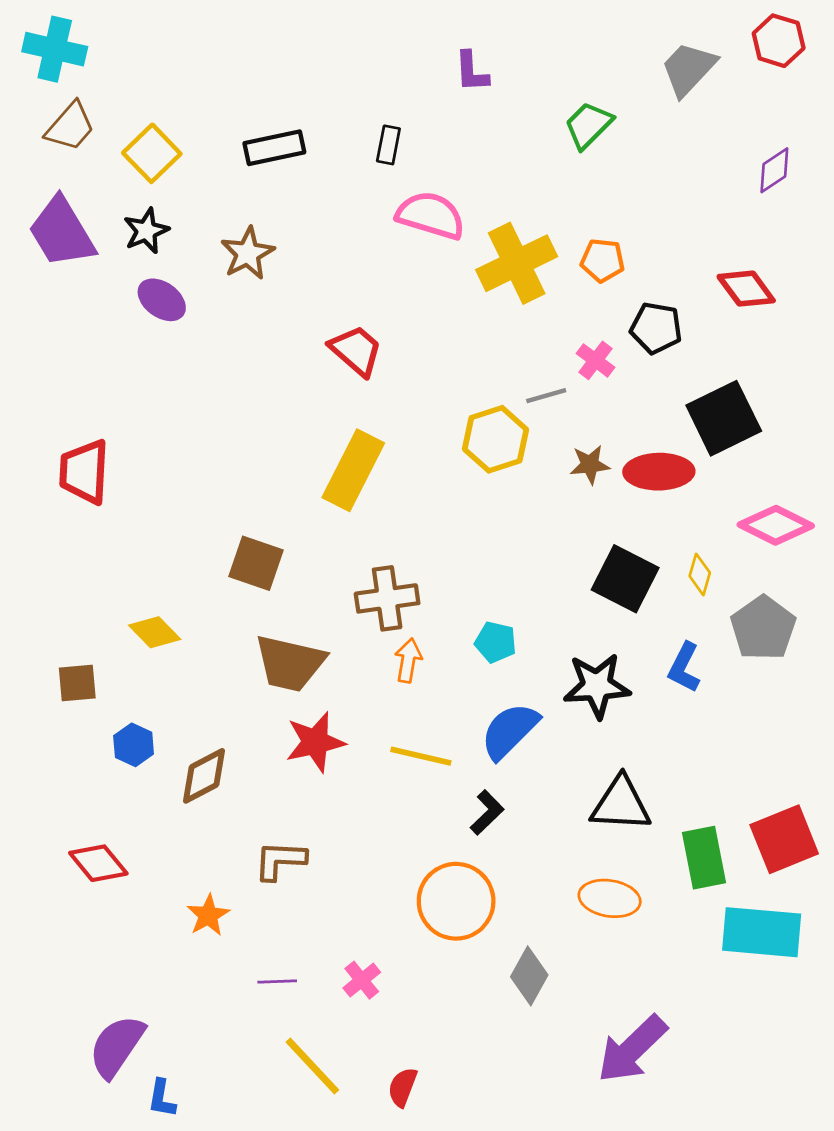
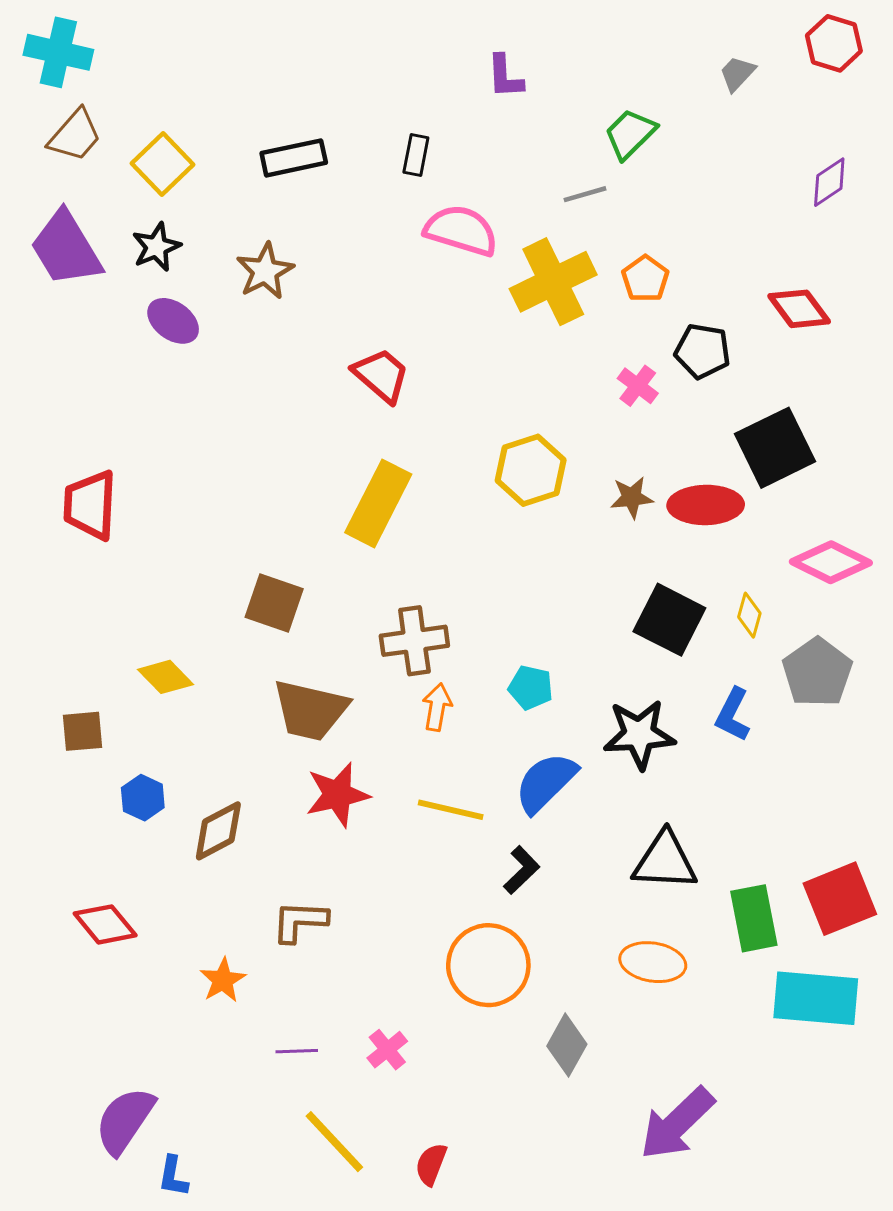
gray trapezoid: (688, 69) -> (737, 73), size x0.6
orange pentagon: (603, 260) -> (645, 279), turned 30
gray line: (546, 396) -> (585, 194), moved

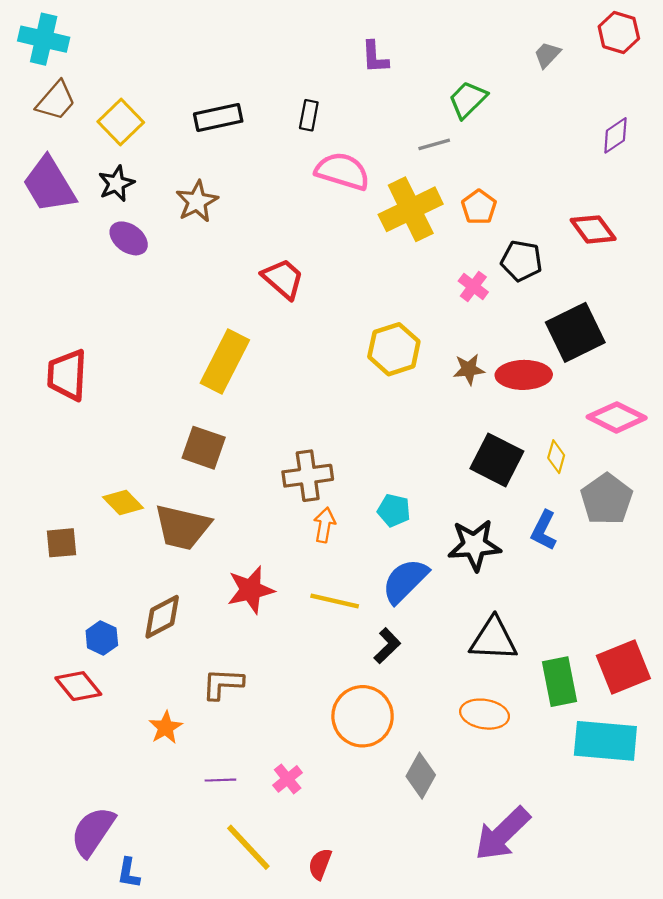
yellow rectangle: (378, 503) -> (225, 361), moved
brown trapezoid: (310, 710) -> (182, 527), moved
blue hexagon: (143, 798) -> (102, 638), moved

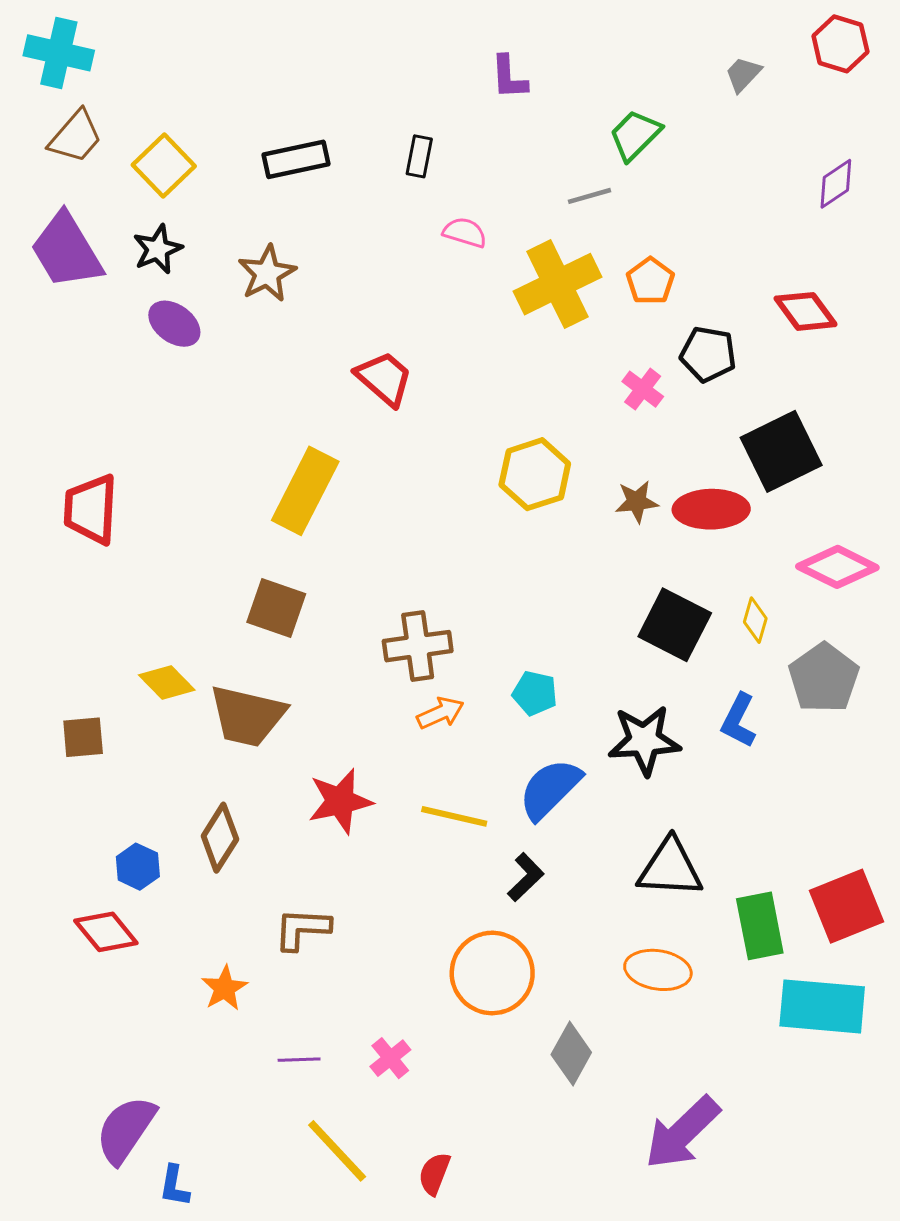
pink semicircle: (342, 171) -> (465, 232), size x0.6
orange arrow: (324, 525) -> (440, 713), turned 56
brown diamond: (162, 617) -> (220, 838), turned -30

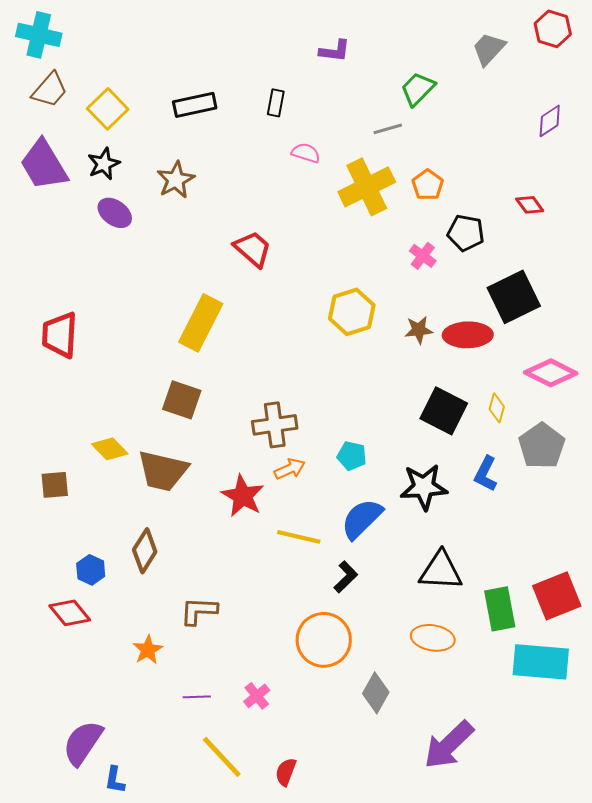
gray trapezoid: (743, 74) -> (489, 49), size x1.4
purple L-shape: (509, 77) -> (335, 51), turned -80
red diamond: (805, 311) -> (530, 205), size x0.7
red star: (340, 801) -> (243, 496), moved, turned -30

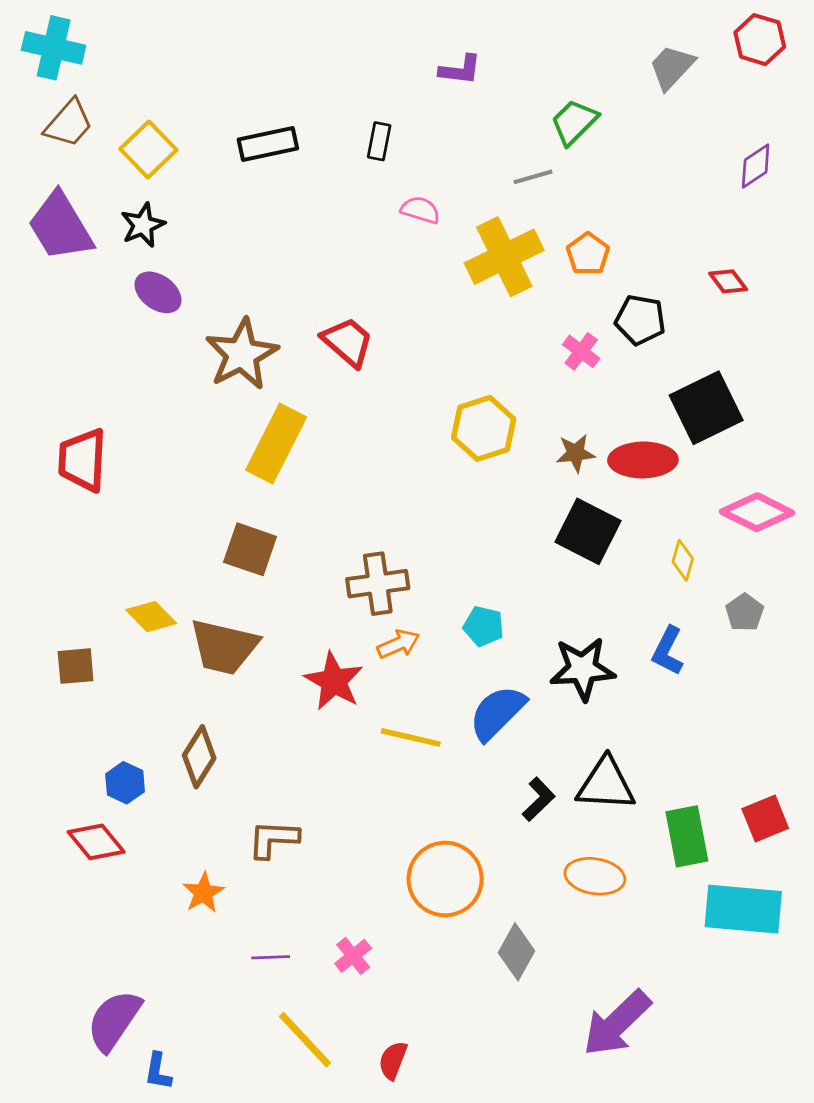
brown star: (176, 180) -> (242, 354), moved, size x1.4
black square: (444, 411) -> (588, 531), moved
gray pentagon: (542, 446) -> (745, 612), size x0.6
black L-shape: (346, 577) -> (539, 799), moved
red square: (557, 596) -> (765, 819), size x0.7

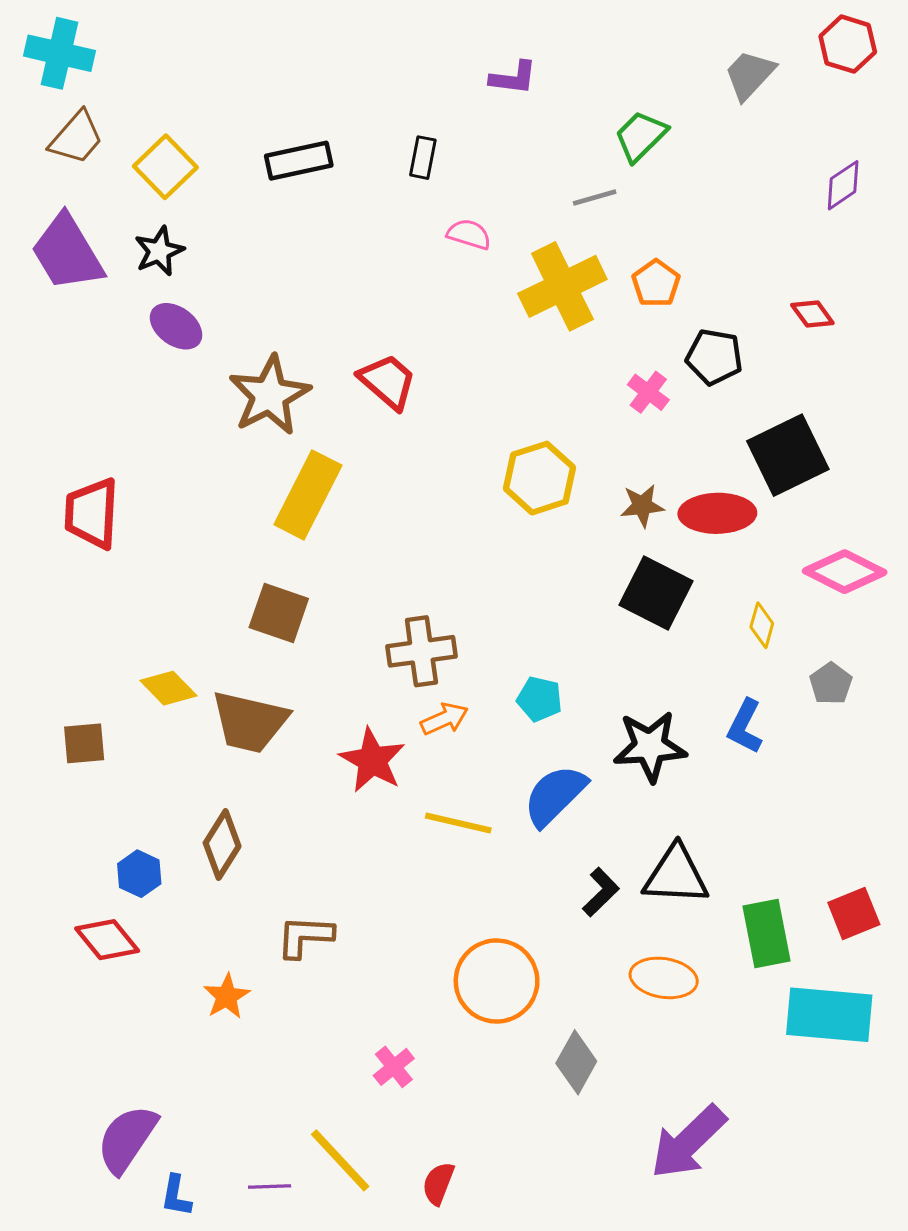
purple line: (271, 957) -> (270, 1186), moved

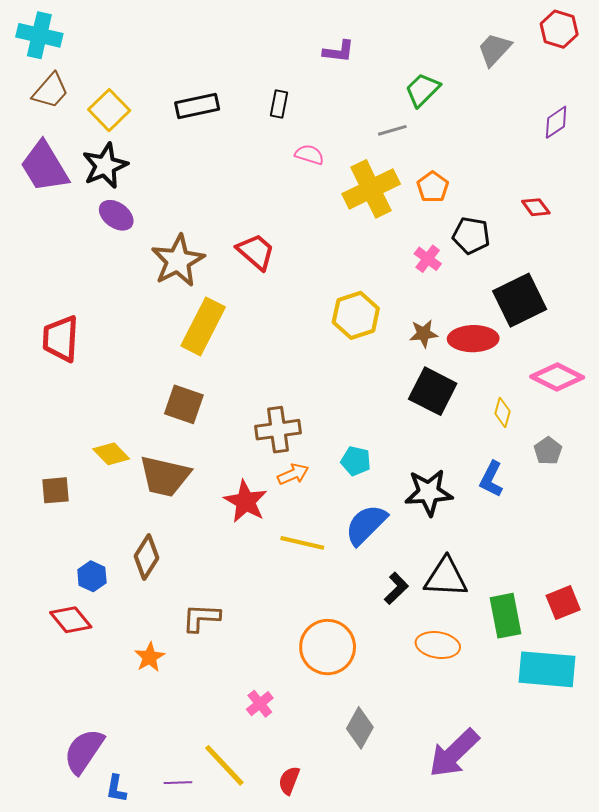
black star: (159, 251) -> (105, 166), size x1.4
gray diamond: (576, 1062) -> (360, 728), moved

